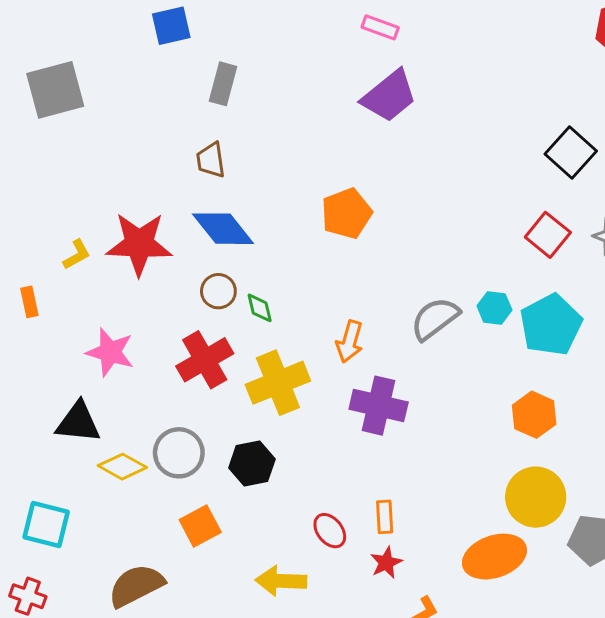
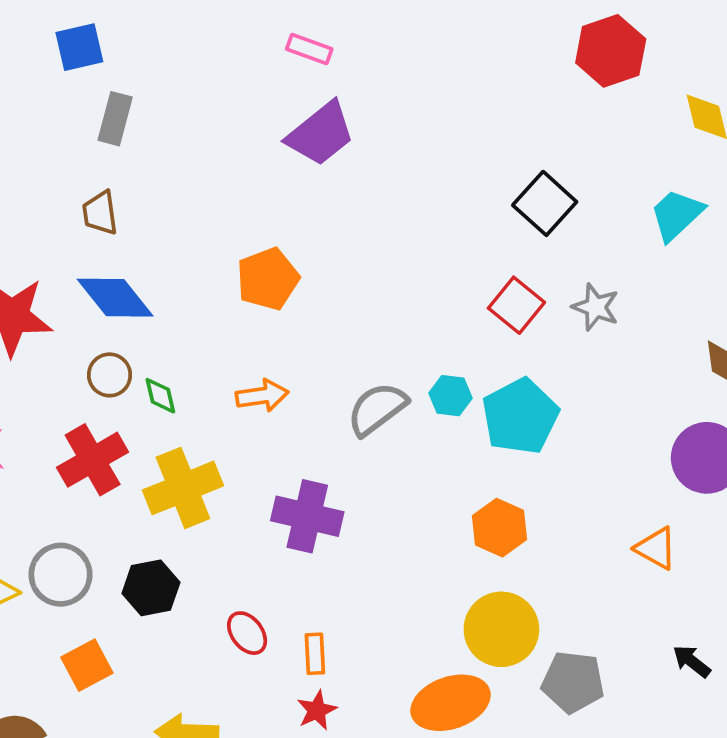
blue square: (171, 26) -> (79, 47), moved
orange arrow: (350, 342) -> (262, 396), moved, turned -114
red ellipse: (330, 531) -> (247, 633), moved

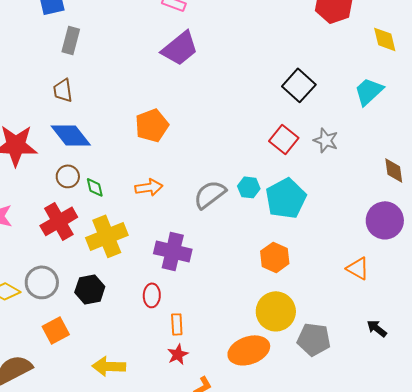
red ellipse: (247, 633) -> (152, 295), moved, turned 40

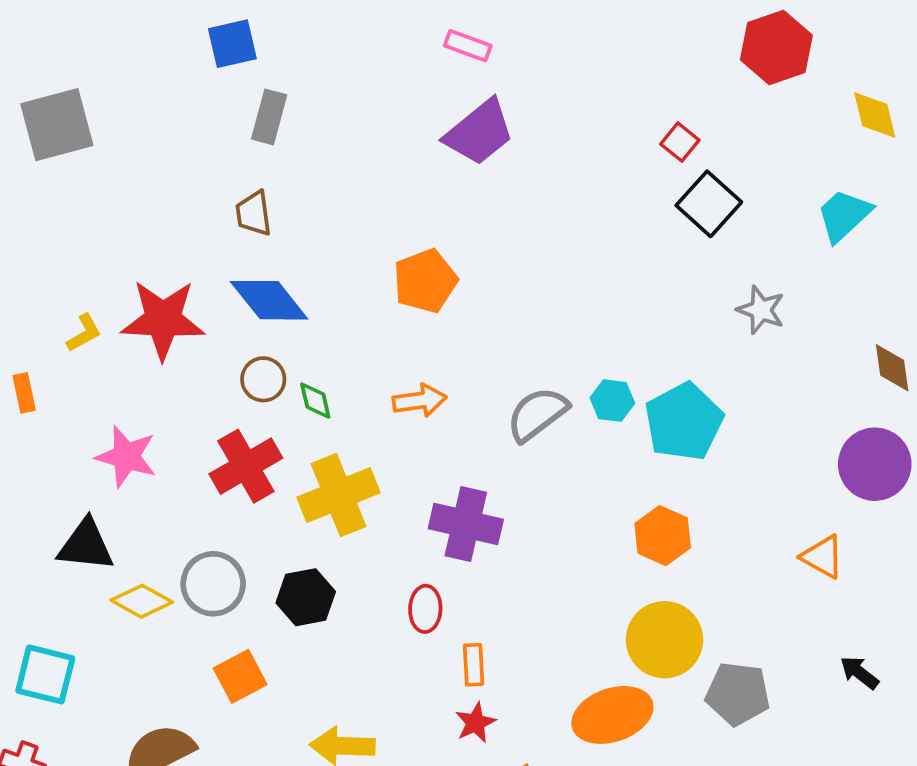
red square: (284, 139) -> (680, 142), moved, size x0.7

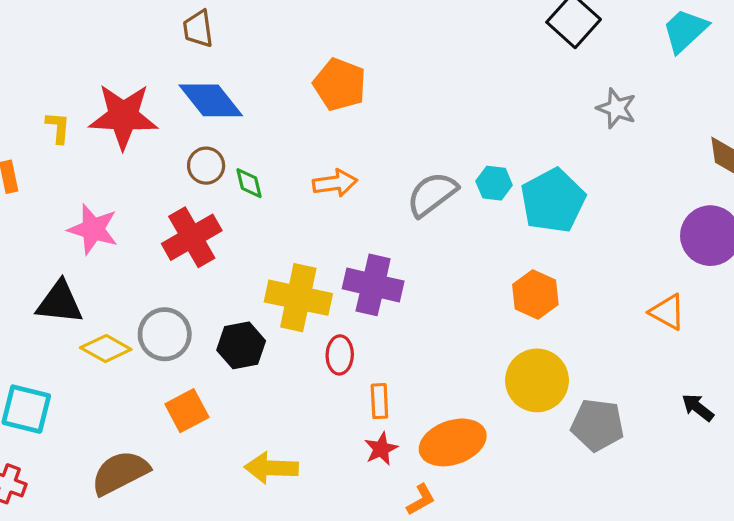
orange pentagon: (425, 281) -> (340, 84), turned -30
yellow L-shape: (84, 333) -> (58, 127), turned -56
yellow cross: (338, 495) -> (298, 298), moved, turned 34
orange ellipse: (612, 715) -> (453, 442), moved

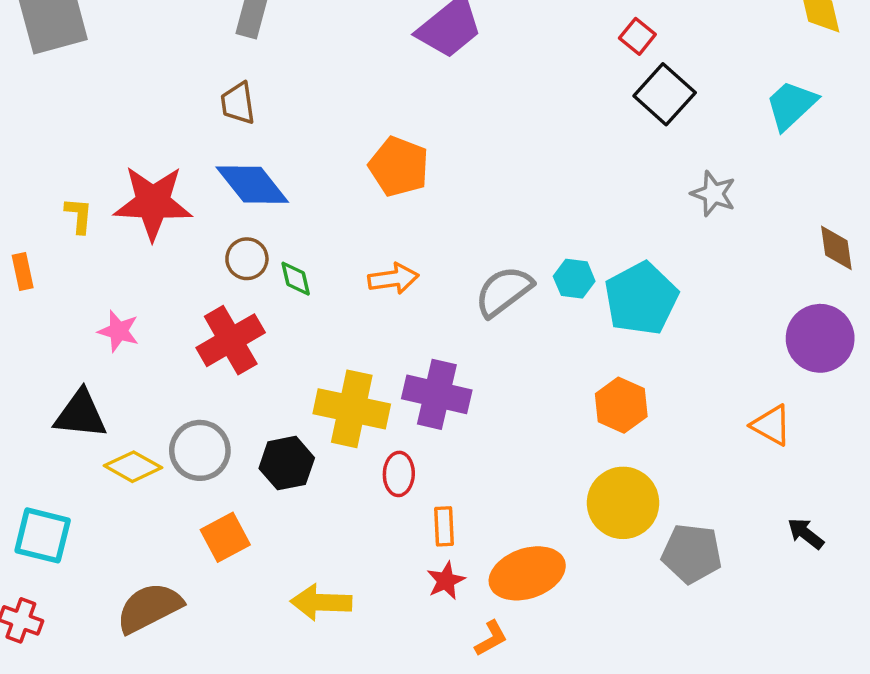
pink star: (93, 229) -> (119, 331), size x0.7

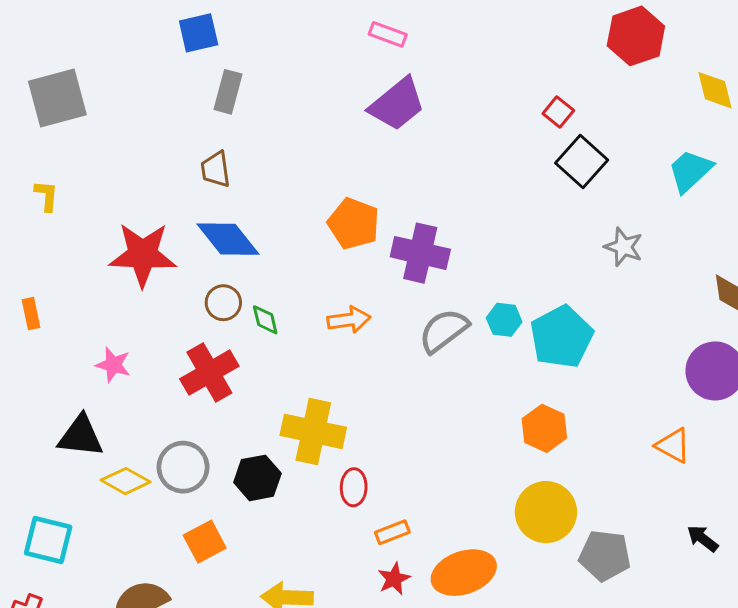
yellow L-shape: (79, 215) -> (47, 196), moved
purple cross: (437, 394) -> (420, 253), moved
orange rectangle: (444, 526) -> (392, 532), turned 72

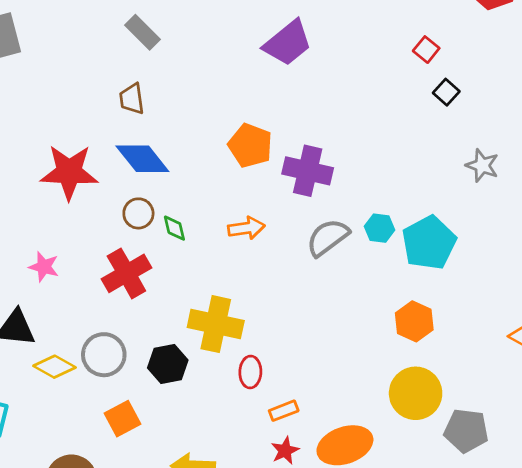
gray rectangle: (228, 92) -> (142, 32), turned -60
black square: (582, 162) -> (446, 92), size x0.6

